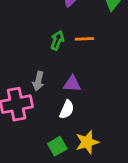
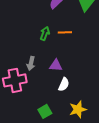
white semicircle: (67, 110) -> (64, 84), moved
yellow star: (87, 142) -> (78, 109), moved

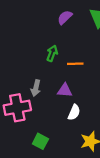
orange line: (65, 32) -> (75, 64), moved
green square: (45, 111) -> (40, 141), moved, turned -32

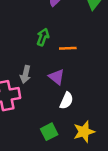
purple triangle: (65, 90) -> (57, 77), turned 35
green square: (40, 141) -> (49, 132), moved, turned 35

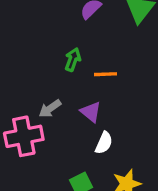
gray arrow: (25, 74) -> (50, 109), turned 42

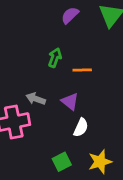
gray arrow: (50, 109) -> (36, 99), turned 54

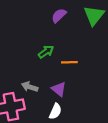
green arrow: (55, 58) -> (46, 52), turned 35
white semicircle: (81, 127) -> (55, 111), moved

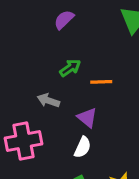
purple semicircle: (59, 16) -> (64, 20), moved
gray arrow: (30, 87) -> (48, 101), moved

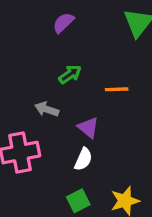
orange line: (101, 82) -> (117, 89), moved

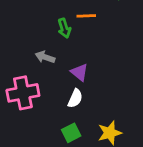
green arrow: (70, 74) -> (64, 28), turned 108
orange line: (117, 89) -> (86, 16), moved

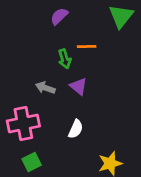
purple triangle: (79, 72) -> (78, 86), moved
green square: (71, 133) -> (32, 162), moved

